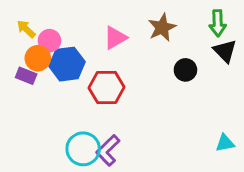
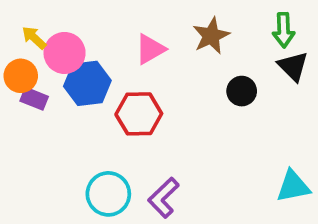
pink circle: (49, 41) -> (65, 53), size x1.4
orange circle: (38, 58) -> (21, 76), moved
cyan triangle: (225, 143) -> (293, 186), size x1.4
purple L-shape: (108, 150) -> (164, 198), moved

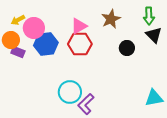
yellow arrow: (34, 38) -> (18, 20), turned -72
red hexagon: (139, 114) -> (80, 44), moved
cyan circle: (108, 194) -> (70, 92), moved

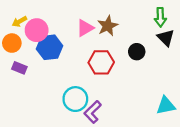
brown star: (111, 19) -> (108, 26), moved
red hexagon: (80, 44) -> (101, 62), moved
purple rectangle: (18, 52) -> (19, 68), moved

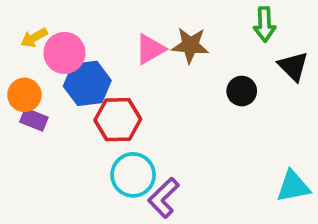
green arrow: (160, 17) -> (265, 24), moved
brown star: (108, 26) -> (190, 45), turned 30
orange circle: (12, 43) -> (24, 95), moved
red hexagon: (101, 62) -> (118, 120), moved

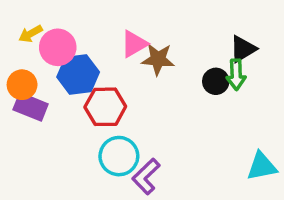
green arrow: (265, 24) -> (236, 75), moved
brown star: (190, 45) -> (158, 59), moved
black triangle: (293, 66) -> (243, 49), moved, turned 44
purple rectangle: (34, 120) -> (31, 107), size x1.4

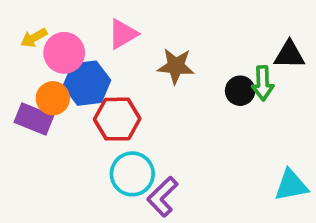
pink triangle: (134, 44) -> (123, 34), moved
black triangle: (243, 49) -> (289, 55), moved, turned 32
orange circle: (22, 85) -> (53, 98), moved

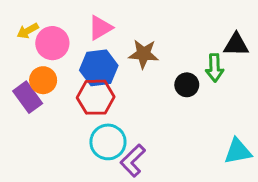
blue hexagon: (87, 83) -> (99, 68), moved
black circle: (240, 91) -> (187, 85), moved
purple rectangle: (34, 119) -> (28, 97), turned 32

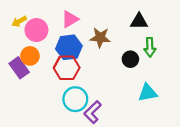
black triangle: (236, 45) -> (139, 21), moved
cyan triangle: (238, 151) -> (148, 93), moved

